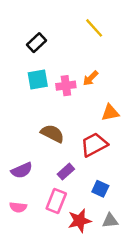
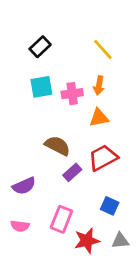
yellow line: (94, 28) -> (103, 49), moved
orange arrow: (91, 78) -> (99, 86), turned -35
orange triangle: (110, 113) -> (99, 118), moved
purple rectangle: (66, 172) -> (72, 172), moved

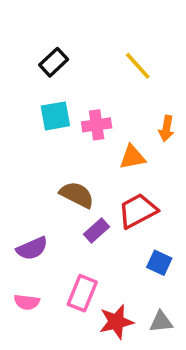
orange arrow: (99, 86) -> (166, 128), moved
blue square: (110, 206) -> (159, 263), moved

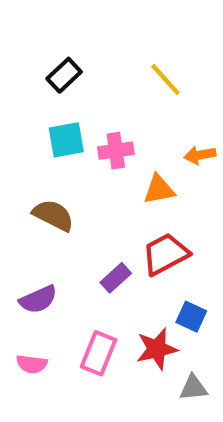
orange arrow: (166, 128) -> (200, 155), turned 70
brown semicircle: (77, 195) -> (53, 215), moved
red star: (116, 322) -> (157, 349), moved

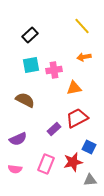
yellow line: (165, 80) -> (82, 26), moved
orange arrow: (200, 155) -> (84, 57), moved

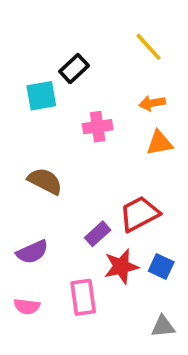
black rectangle: (30, 35) -> (74, 69), moved
cyan square: (31, 65) -> (41, 96), moved
orange triangle: (74, 88) -> (159, 143), moved
red star: (73, 162) -> (121, 266), moved
pink rectangle: (46, 164) -> (83, 297), turned -30

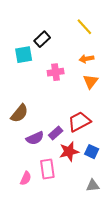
orange triangle: (159, 143) -> (91, 81), turned -42
brown semicircle: (45, 181) -> (19, 113), moved, turned 102
purple semicircle: (32, 252) -> (35, 138), moved
pink semicircle: (27, 306) -> (26, 178), moved, turned -72

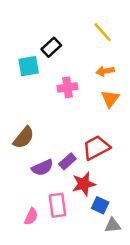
blue square: (92, 152) -> (100, 205), moved

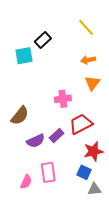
pink cross: (68, 87) -> (63, 99), moved
red star: (84, 184) -> (93, 151), moved

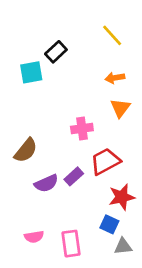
pink rectangle: (48, 172) -> (71, 244), moved
pink semicircle: (26, 182) -> (34, 237), turned 56

